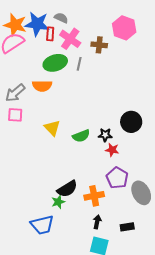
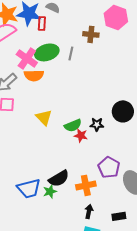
pink cross: (70, 39) -> (27, 58), moved
red star: (112, 150) -> (81, 135), moved
blue trapezoid: (42, 225) -> (29, 188), moved

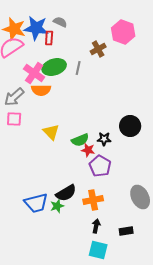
brown cross: (91, 34) -> (98, 49), turned -35
purple pentagon: (109, 167) -> (100, 166), moved

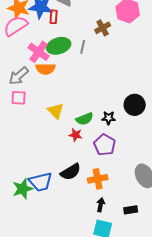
red star: (88, 150) -> (76, 135), moved
green star: (57, 206) -> (23, 189), moved, size x1.5

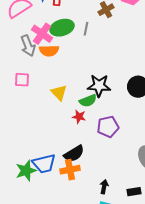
gray arrow: (19, 76) -> (28, 46), moved, turned -70
black star: (109, 118) -> (99, 86), moved, size x1.6
purple pentagon: (105, 145) -> (108, 127), turned 30
orange cross: (98, 179) -> (70, 170), moved

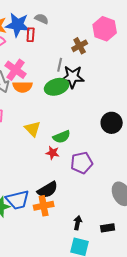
green ellipse: (62, 28) -> (57, 87), moved
black star: (99, 86) -> (73, 77), moved

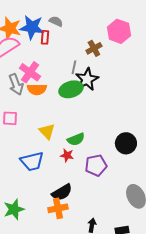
black star: (73, 77) -> (87, 79), turned -30
black circle: (112, 123) -> (126, 143), moved
blue trapezoid: (18, 200) -> (32, 161), moved

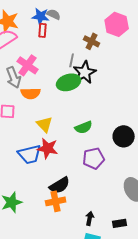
blue star: (32, 27) -> (41, 16), moved, size x0.7
brown cross: (94, 48) -> (92, 41), turned -35
orange semicircle: (37, 89) -> (31, 93), moved
green semicircle: (76, 139) -> (84, 127), moved
red star: (67, 155) -> (48, 148), moved, size x1.5

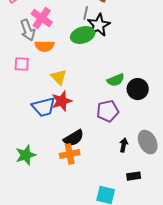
green semicircle: (84, 127) -> (116, 80), moved
red star: (48, 148) -> (62, 101), turned -30
black arrow: (90, 218) -> (124, 145), moved

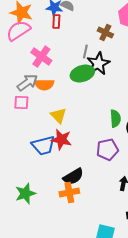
gray arrow: (28, 30) -> (27, 83), moved, turned -105
green semicircle: (116, 80) -> (115, 119), turned -72
red star: (62, 101) -> (61, 140), turned 30

